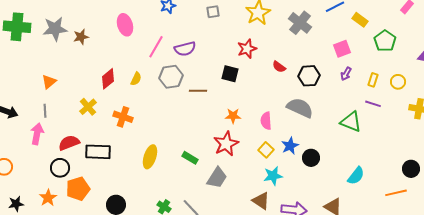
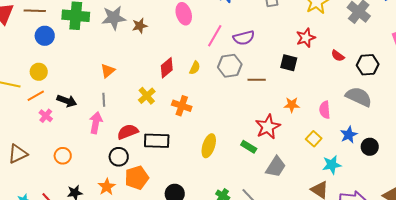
red star: (226, 144) -> (268, 127), moved
yellow square: (266, 150) -> (314, 139), moved

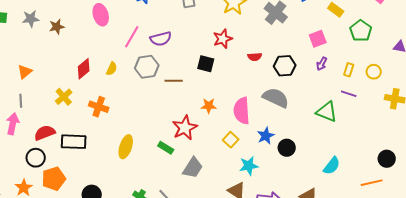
gray star: (114, 18) -> (31, 19), size x0.7
red semicircle: (338, 56) -> (255, 57), turned -40
pink semicircle: (325, 110) -> (242, 111), size x1.5

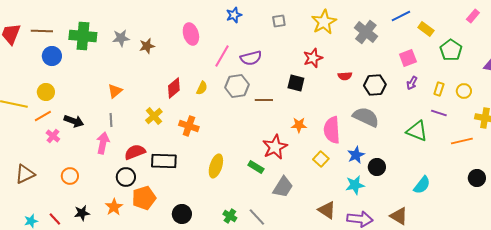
cyan star: (249, 166) -> (355, 185), moved
orange line: (372, 183) -> (462, 141), moved

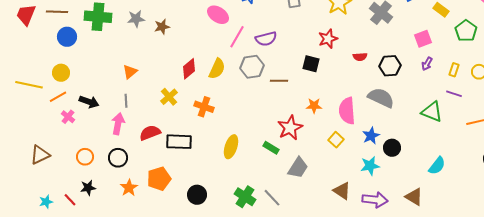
pink ellipse: (191, 34) -> (218, 15), moved, turned -40
yellow semicircle: (202, 88) -> (217, 69), size x1.5
black circle: (126, 177) -> (118, 158), moved
black star: (82, 213) -> (88, 188), moved
green cross: (230, 216) -> (245, 197), size x1.5

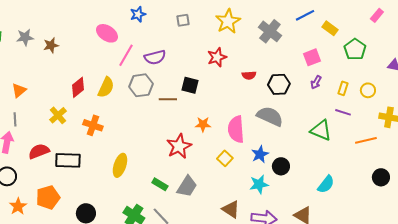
black square: (311, 64) -> (190, 85), moved
green rectangle: (271, 148) -> (160, 184), moved

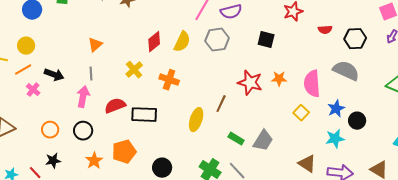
brown line: (168, 99) -> (221, 104), moved, turned -66
red star: (179, 146) -> (250, 83), moved, turned -30

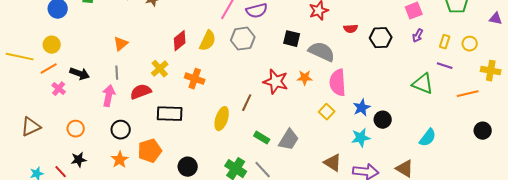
gray semicircle: (346, 71) -> (322, 52), moved
red semicircle: (115, 106) -> (141, 92), moved
black circle: (83, 131) -> (121, 130), moved

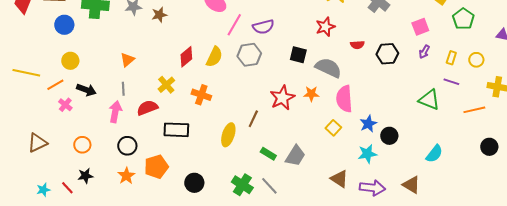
yellow circle: (52, 45) -> (70, 61), moved
red star: (276, 82) -> (282, 98), turned 30

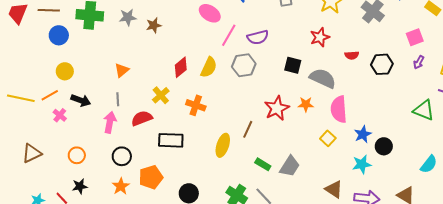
yellow line: (26, 73) -> (21, 98), moved

